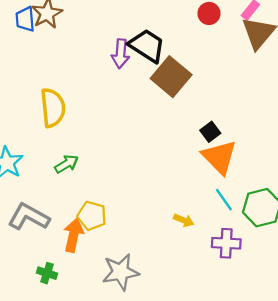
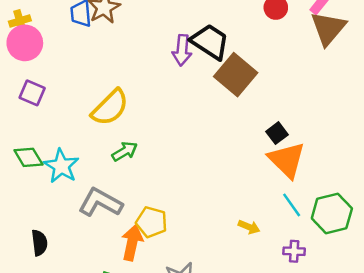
yellow semicircle: (53, 108) -> (110, 107), turned 51
green arrow: (67, 164) -> (125, 151), moved
gray L-shape: (29, 217) -> (100, 203), moved
purple cross: (226, 243) -> (294, 251), size x0.7

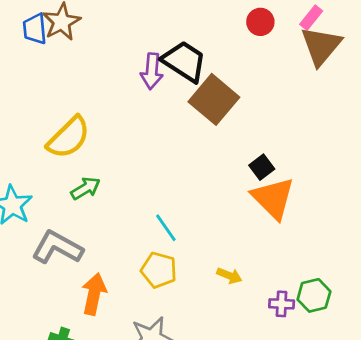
cyan line: (292, 205) -> (166, 228), moved
green hexagon: (332, 213) -> (314, 295), moved, size x0.7
yellow pentagon: (152, 222) -> (159, 270), moved

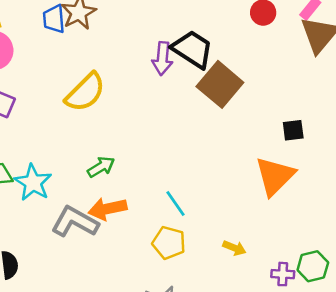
yellow semicircle: (69, 137) -> (85, 92), moved
black square: (262, 167) -> (293, 130), moved, turned 30
orange triangle: (273, 198) -> (275, 176), turned 30
orange arrow: (94, 294) -> (107, 209), moved, turned -114

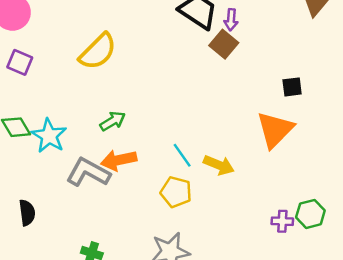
purple arrow: (162, 58) -> (231, 20), moved, size x0.7
brown square: (220, 84) -> (224, 44), size x0.7
yellow arrow: (234, 248) -> (219, 165), moved, size x1.4

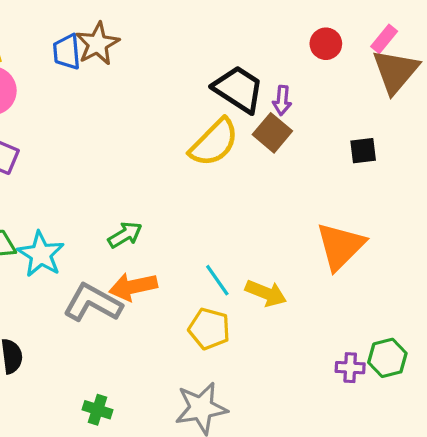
yellow semicircle: (98, 51) -> (214, 143), moved
black square: (292, 87) -> (363, 151), moved

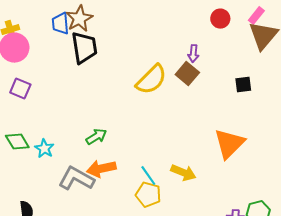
black trapezoid: (238, 89) -> (84, 48), moved, turned 48
cyan star: (41, 254) -> (44, 149), size x0.7
cyan line: (217, 280) -> (148, 176), moved

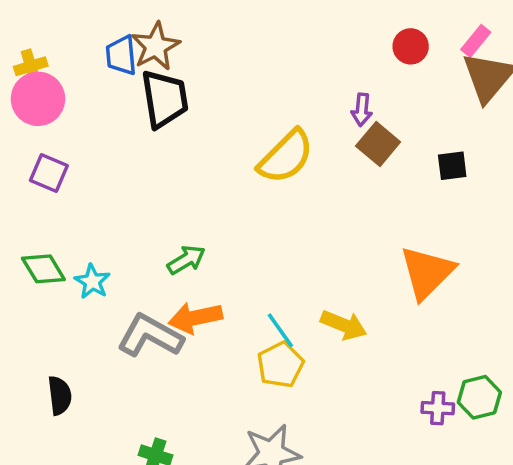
brown square: (187, 74) -> (378, 144), moved
yellow pentagon: (148, 195) -> (280, 365), turned 30

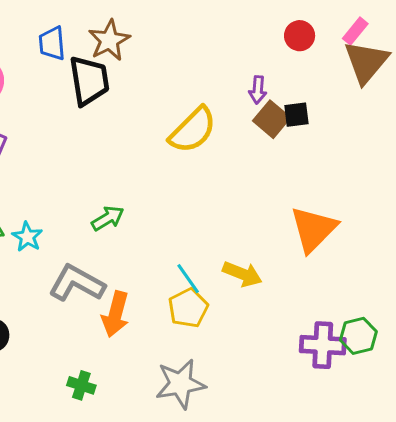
brown star: (156, 46) -> (109, 40), moved
black square: (452, 166) -> (296, 115), moved
orange arrow: (195, 318) -> (115, 314), moved, turned -63
purple cross: (438, 408) -> (323, 345), size x1.6

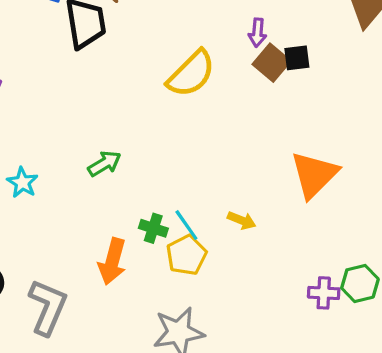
yellow arrow: (242, 274) -> (242, 220), size x0.7
gray L-shape: (77, 283) -> (48, 307), moved, turned 84
purple cross: (323, 345) -> (324, 293), size x0.7
green cross: (81, 385) -> (153, 228), moved

